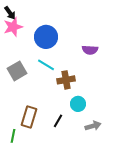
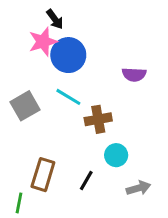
black arrow: (10, 13) -> (55, 19), moved
pink star: (13, 27) -> (43, 42), moved

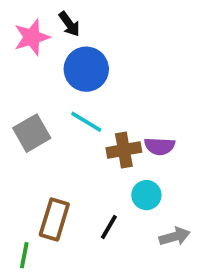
pink star: (43, 42) -> (32, 37), moved
purple semicircle: (134, 74) -> (160, 146), moved

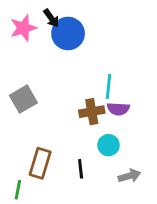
blue circle: (86, 69) -> (68, 33), moved
cyan line: (86, 122) -> (108, 87), moved, turned 65
black line: (109, 227) -> (81, 169), turned -36

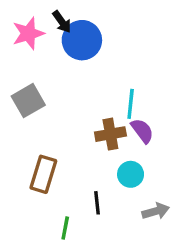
gray square: (23, 99) -> (28, 101), moved
purple semicircle: (118, 109) -> (142, 131), turned -130
brown rectangle: (40, 163) -> (43, 174), moved
green line: (18, 190) -> (65, 228), moved

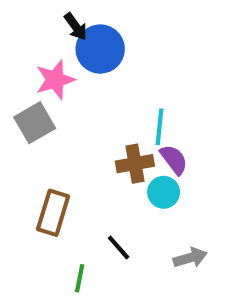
pink star: (28, 33) -> (55, 80), moved
cyan circle: (131, 174) -> (164, 192), moved
black line: (97, 203) -> (119, 248), turned -35

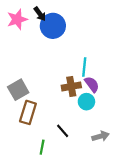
pink star: (55, 80) -> (17, 19), moved
gray square: (35, 123) -> (18, 90), moved

